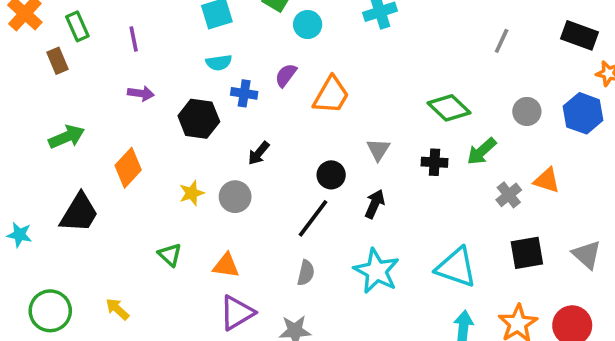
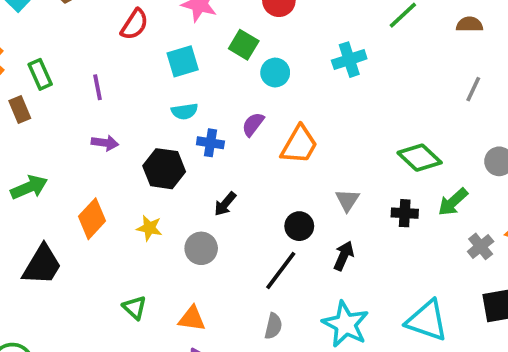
yellow star: (192, 193) -> (149, 228), moved, turned 30

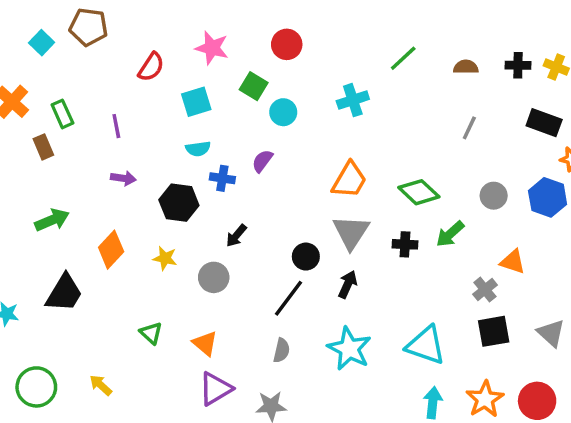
orange trapezoid: (299, 145) -> (349, 180), moved
gray triangle: (347, 200) -> (351, 232), size x1.6
gray cross: (481, 246) -> (485, 290), moved
orange triangle: (192, 319) -> (205, 343), turned 32

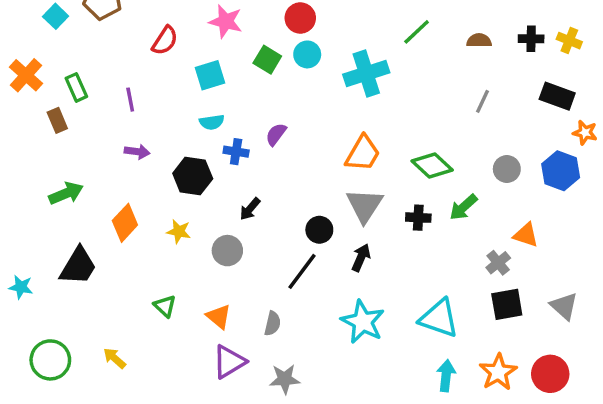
cyan cross: (353, 100) -> (366, 74), size x1.4
cyan circle: (283, 112) -> (307, 54), moved
gray semicircle: (282, 350) -> (272, 323), moved

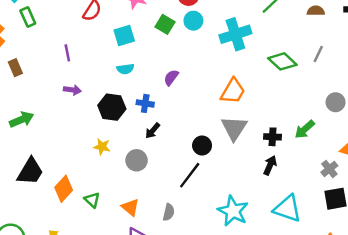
green rectangle: (76, 87) -> (28, 17), moved
blue cross: (236, 152) -> (145, 103), moved
green diamond: (432, 166) -> (282, 61), moved
orange diamond: (125, 223) -> (64, 189), moved
black arrow: (361, 258) -> (270, 165), moved

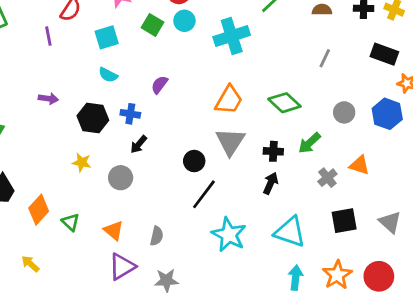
purple line: (67, 53) -> (48, 36), moved
green diamond: (282, 61) -> (284, 103), moved
cyan semicircle: (125, 69) -> (108, 75), turned 35
gray cross: (329, 169) -> (327, 178), moved
black line: (190, 175) -> (204, 194), moved

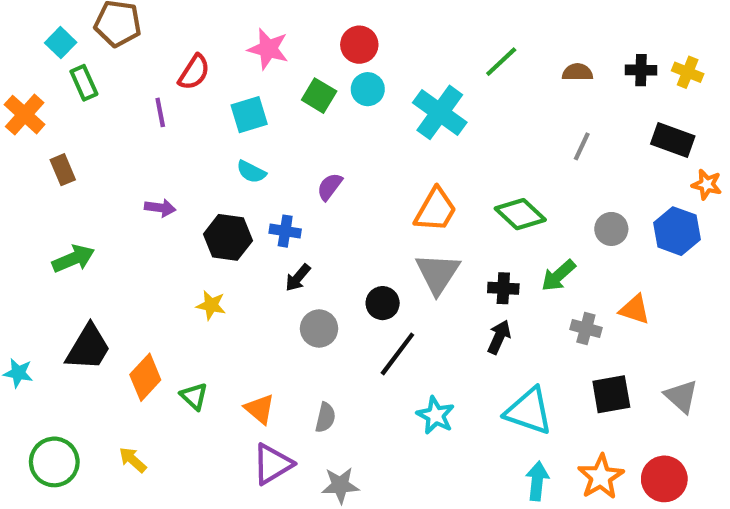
cyan cross: (232, 36) -> (440, 112), turned -36
gray circle: (121, 178) -> (319, 329), moved
gray cross: (327, 178) -> (586, 329), turned -36
cyan star: (229, 235) -> (436, 415), size x0.7

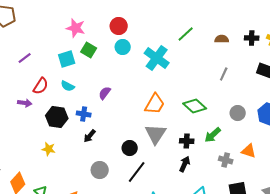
red semicircle: (194, 72) -> (41, 86), moved
green square: (319, 96) -> (89, 50), moved
purple line: (160, 112) -> (25, 58), turned 64
gray circle: (319, 329) -> (100, 170), moved

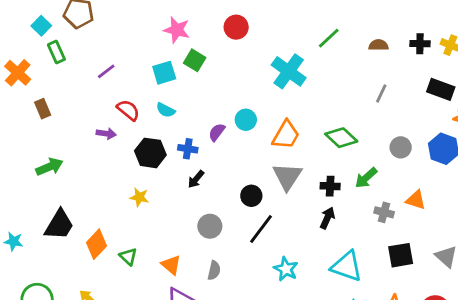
cyan circle: (123, 47) -> (246, 120), moved
red semicircle: (41, 86) -> (128, 110), turned -84
purple semicircle: (105, 93) -> (217, 132), moved

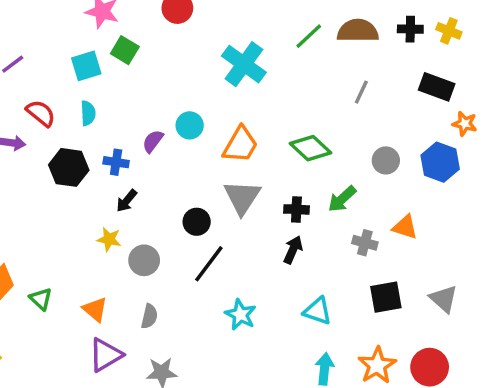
green line: (329, 38) -> (309, 36), moved
brown semicircle: (379, 45) -> (358, 31), size x1.6
cyan semicircle: (166, 110) -> (88, 113), turned -120
yellow star: (139, 197) -> (109, 239), moved
cyan triangle: (347, 266) -> (317, 311), size x0.7

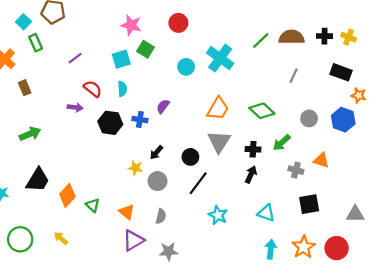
cyan circle: (190, 125) -> (186, 67), moved
black arrow: (127, 201) -> (156, 153), moved
gray triangle: (444, 299) -> (355, 214), moved, turned -42

